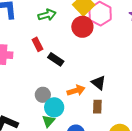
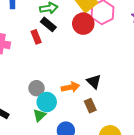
black rectangle: (56, 59) -> (48, 24), moved
brown rectangle: (97, 107) -> (90, 106), turned -32

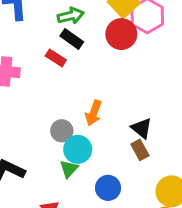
red rectangle: (36, 37) -> (56, 58), turned -32
black triangle: (94, 82) -> (142, 128), moved
orange arrow: (70, 87) -> (94, 113), moved, turned 126

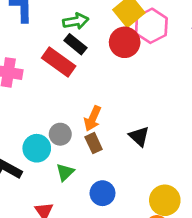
red rectangle: (56, 58) -> (59, 62), size x1.6
cyan circle: (78, 149) -> (37, 148), moved
brown rectangle: (140, 150) -> (94, 143), moved

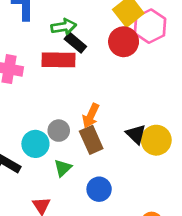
green arrow: (76, 21) -> (64, 27), moved
red rectangle: (59, 62) -> (58, 60), turned -36
brown rectangle: (94, 143) -> (91, 140), size x1.4
yellow circle: (165, 200) -> (156, 140), moved

